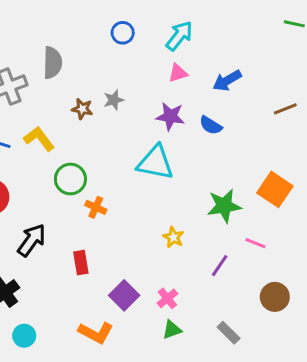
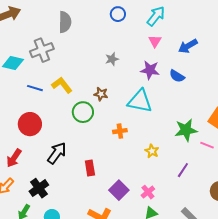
gray semicircle: (53, 63) -> (65, 22), moved
pink triangle: (178, 73) -> (155, 41), turned -40
brown star: (82, 109) -> (101, 94), moved
orange cross: (96, 207) -> (120, 131), moved, turned -32
pink line: (255, 243) -> (207, 145), moved

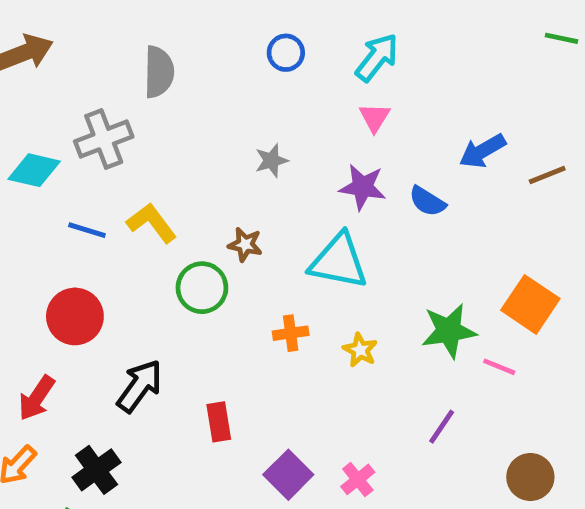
blue arrow: (188, 46) -> (482, 151), moved
yellow star: (152, 151) -> (360, 350), moved

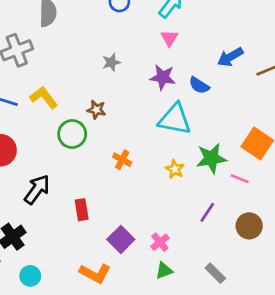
cyan triangle: (339, 261) -> (175, 119), moved
orange cross: (291, 333) -> (122, 160), turned 36
yellow star: (360, 350) -> (175, 169), moved
brown circle: (530, 477) -> (249, 226), moved

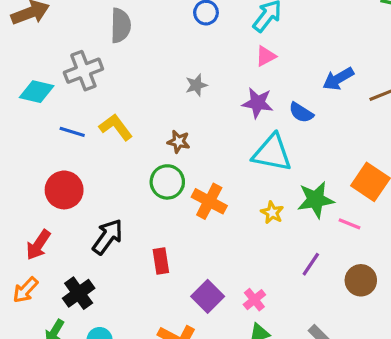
pink triangle: (169, 38) -> (266, 56), turned 30
green circle: (72, 134) -> (167, 182), moved
orange cross: (122, 160) -> (209, 201), size x1.5

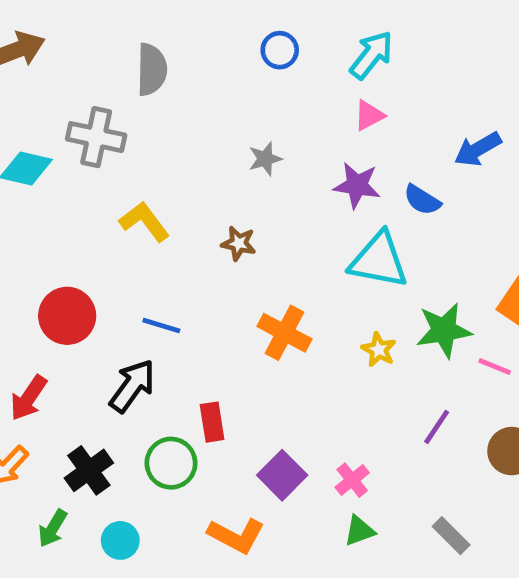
gray cross: (83, 71) -> (96, 137), turned 33
blue line: (72, 132) -> (161, 325), moved
green circle: (167, 182) -> (171, 463), moved

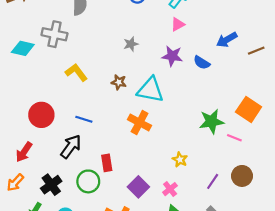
cyan triangle: (379, 260) -> (150, 90), moved
yellow star: (379, 350) -> (180, 160), moved
purple line: (437, 427) -> (213, 181), moved

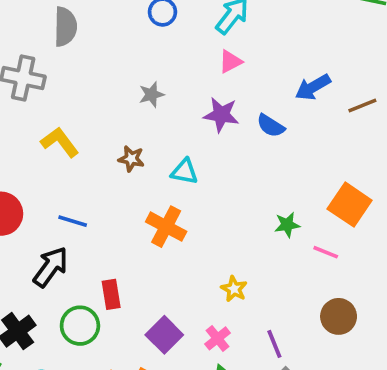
cyan triangle: (150, 90) -> (184, 172), size x0.6
green star: (211, 121) -> (287, 225), size x0.6
purple line: (213, 181) -> (274, 344), moved, turned -56

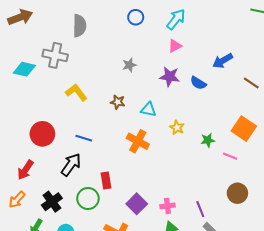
brown line: (362, 106) -> (251, 83), moved, turned 56
yellow star: (234, 289) -> (177, 127), moved
pink cross: (218, 338) -> (167, 206), turned 32

